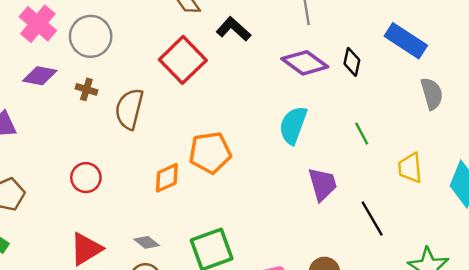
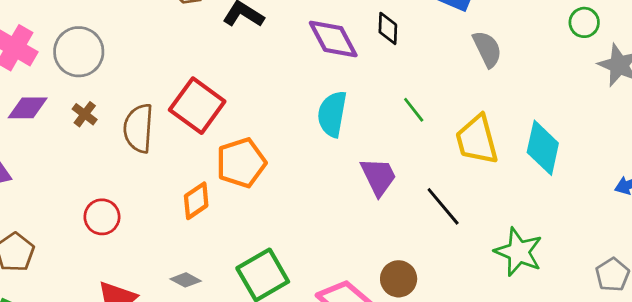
red square: (183, 60) -> (197, 106), moved
purple diamond: (305, 63) -> (333, 39), turned 36
brown cross: (86, 89) -> (85, 114), turned 30
yellow trapezoid: (410, 168) -> (477, 140), size x1.4

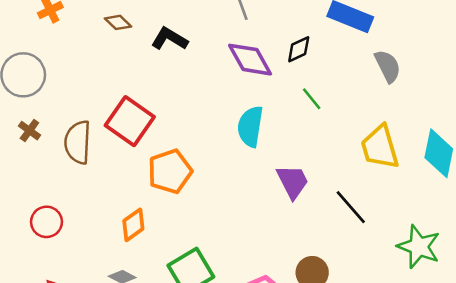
black diamond: (388, 28) -> (299, 49), turned 64
green line: (414, 110) -> (312, 99), moved
orange diamond: (196, 201) -> (133, 225), moved

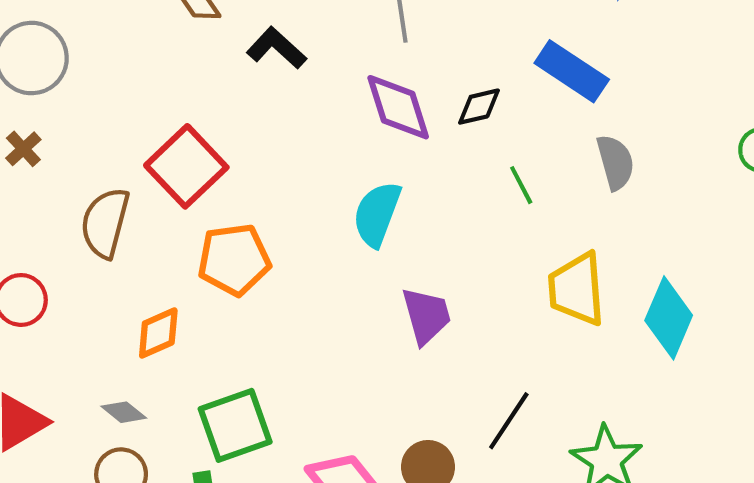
green line: (312, 99) -> (521, 185), moved
brown semicircle: (78, 142) -> (105, 223), moved
black line: (351, 207) -> (509, 421), moved, turned 63

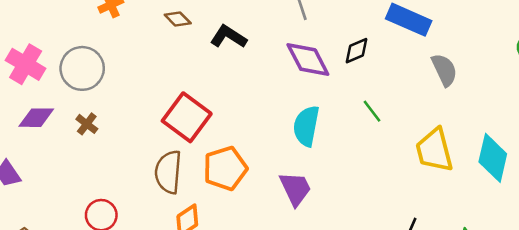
green line: (521, 185) -> (372, 111), moved
brown semicircle: (105, 223) -> (168, 172), moved
purple trapezoid: (426, 316) -> (295, 189), moved

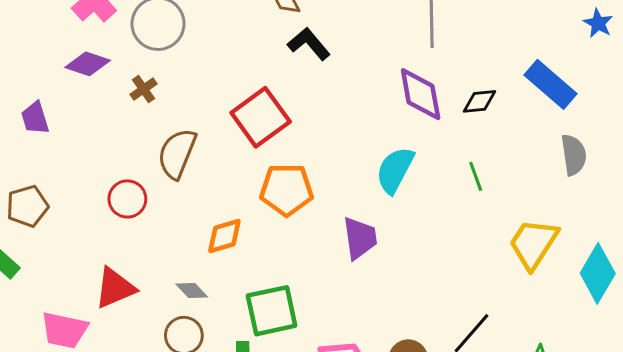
black L-shape: (228, 37) -> (309, 44), moved
yellow trapezoid: (434, 150) -> (533, 244), turned 30
brown semicircle: (168, 172) -> (177, 154), moved

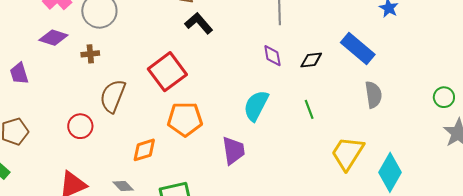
brown cross: (143, 89) -> (90, 54), turned 30
purple diamond: (421, 94) -> (272, 56), size x0.6

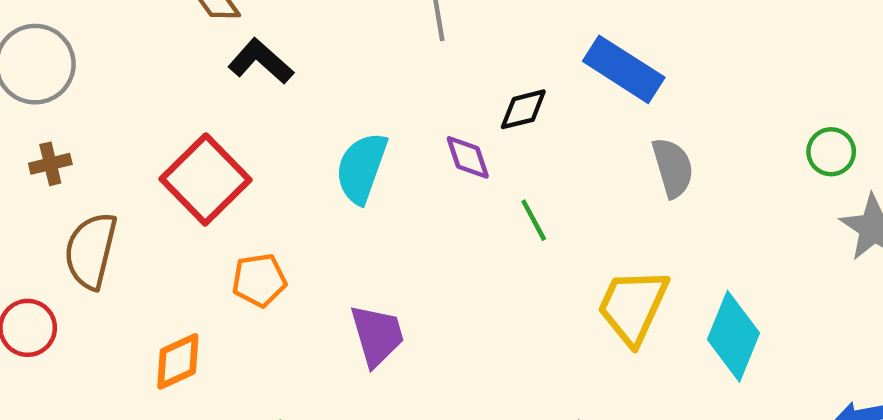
brown cross: (90, 54) -> (50, 164), moved
purple diamond: (272, 56) -> (468, 157), moved
cyan semicircle: (256, 106) -> (361, 168), moved
orange pentagon: (185, 119) -> (259, 280), size x0.7

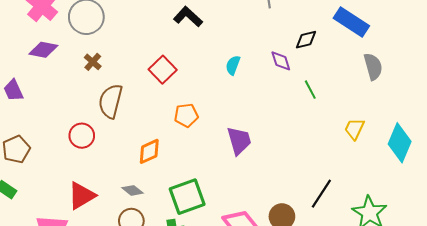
brown cross: (50, 164) -> (93, 62), turned -36
cyan semicircle: (361, 168) -> (233, 65), size x0.6
red square: (206, 179) -> (163, 70), size x0.7
yellow trapezoid: (633, 306) -> (354, 129), size x0.6

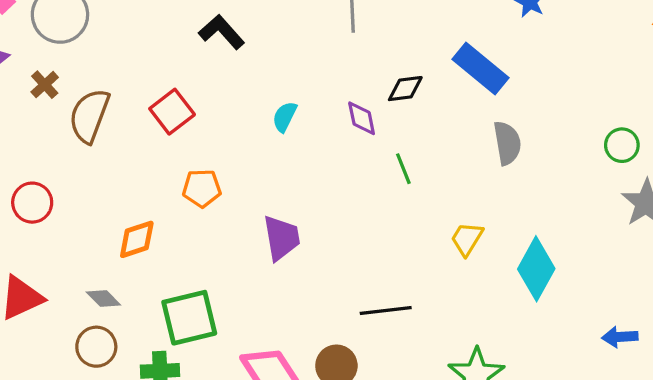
brown cross: (93, 62) -> (45, 85), moved
brown semicircle: (111, 101) -> (89, 116), moved
black line: (321, 194) -> (386, 311), moved, turned 44

